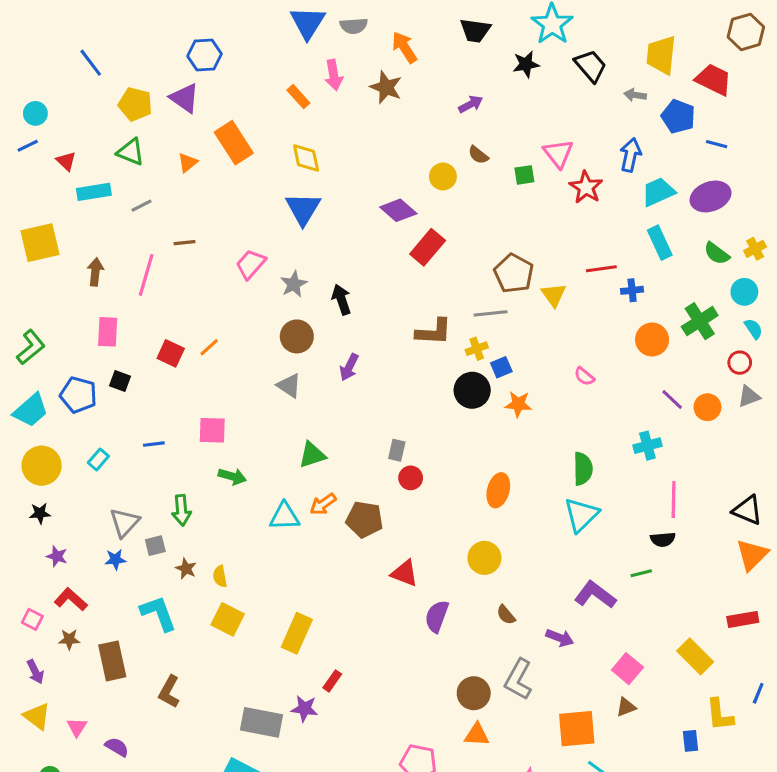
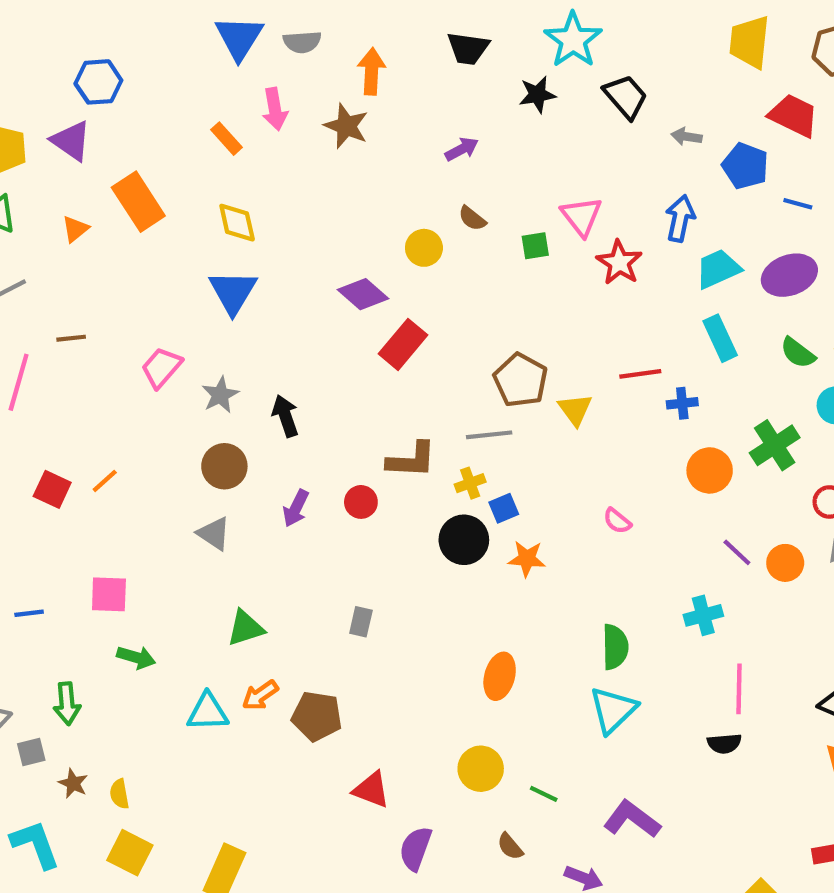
orange arrow: (404, 47) -> (371, 71), turned 36
yellow trapezoid: (661, 55) -> (749, 42), moved
red circle: (411, 478) -> (361, 502), moved
green line: (641, 573) -> (544, 794), moved, turned 40

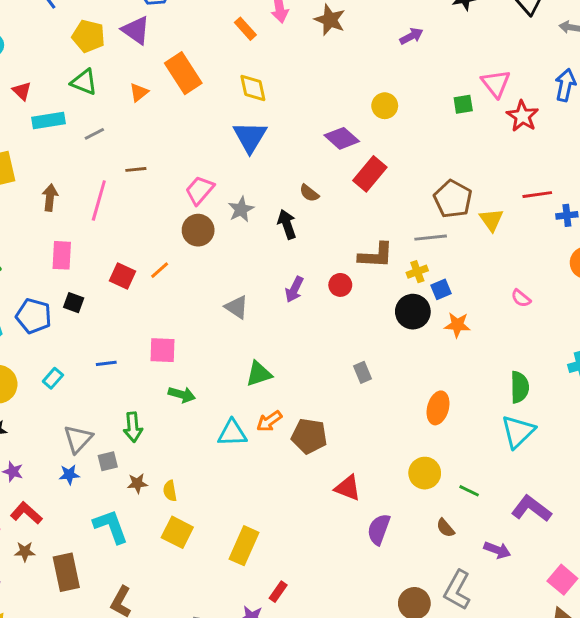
brown semicircle: (472, 218) -> (309, 193), moved
brown circle: (224, 466) -> (198, 230), moved
gray rectangle: (361, 622) -> (362, 372), moved, turned -36
brown star: (73, 783) -> (137, 483), turned -30

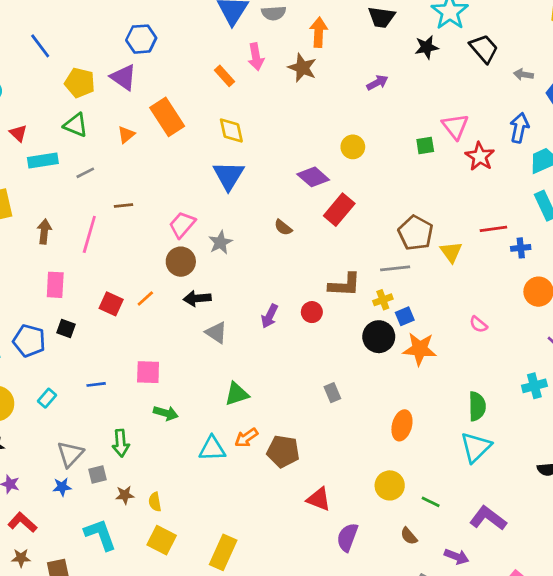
black arrow: (287, 224) -> (197, 298), moved, turned -76
orange star: (457, 325) -> (420, 349), size x1.4

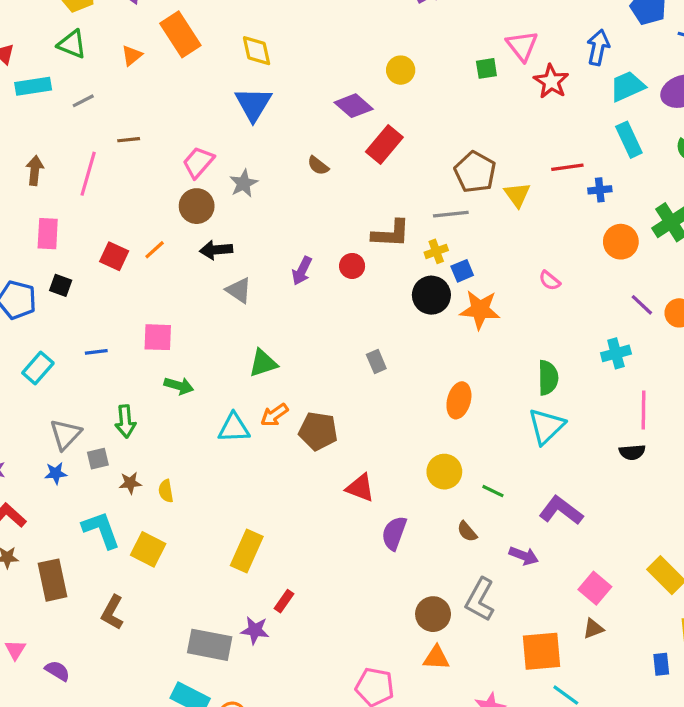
cyan rectangle: (47, 398) -> (38, 368), size x1.4
yellow square: (162, 540) -> (148, 549), moved

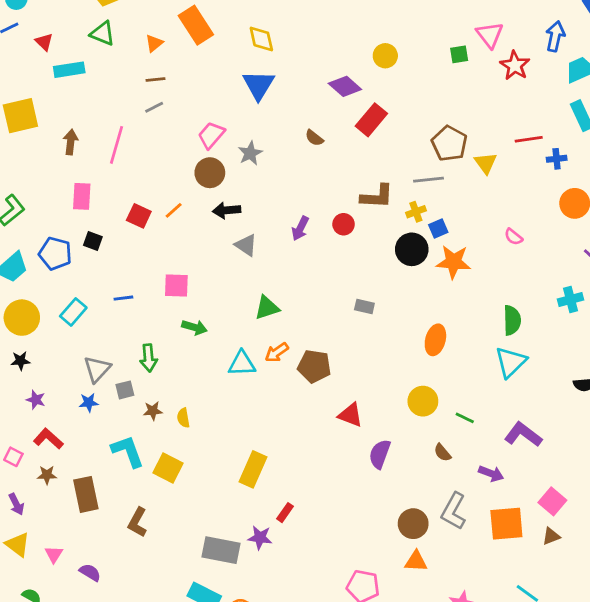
gray line: (83, 101) -> (154, 107), moved
brown line: (129, 140) -> (156, 79), moved
gray rectangle: (376, 361) -> (364, 306), turned -54
orange square: (541, 651) -> (506, 524), moved

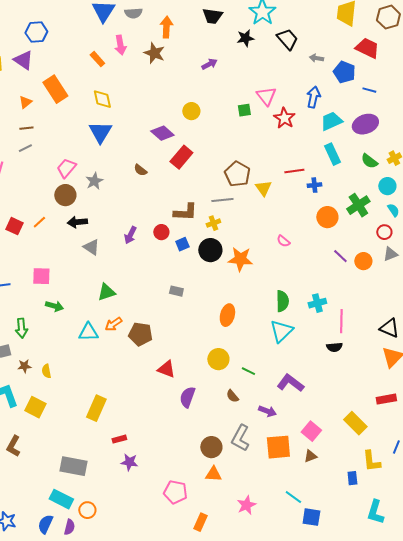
blue square: (438, 228) -> (182, 244), moved
cyan cross: (571, 299) -> (317, 303), moved
red rectangle: (285, 513) -> (119, 439), turned 40
purple star: (260, 538) -> (129, 462), moved

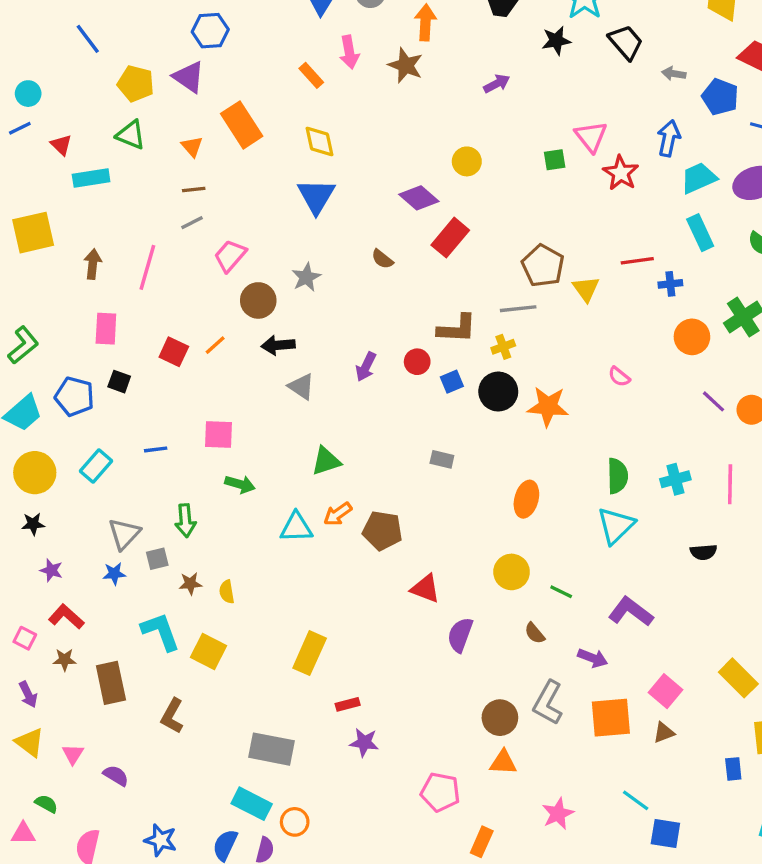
orange triangle: (25, 102) -> (192, 147), turned -32
pink trapezoid: (66, 168) -> (230, 256), moved
pink line: (341, 321) -> (730, 484), moved

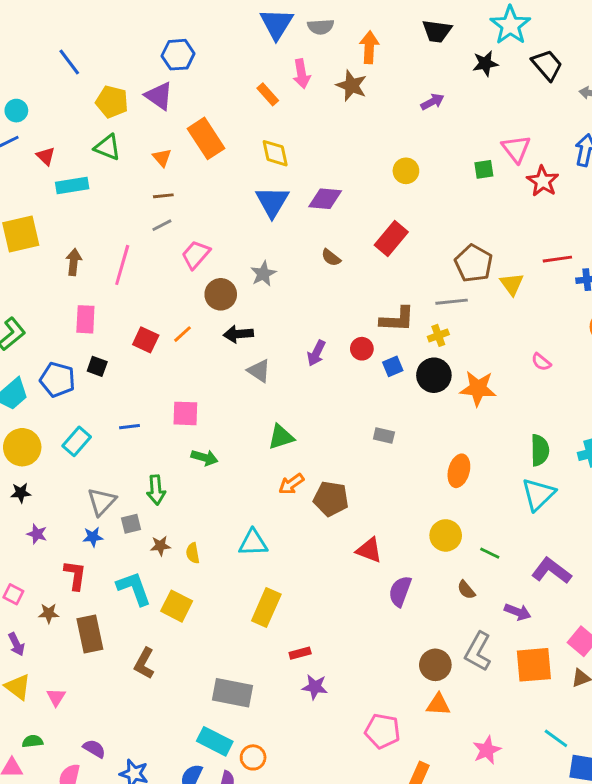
purple diamond: (419, 198) -> (325, 199), moved, turned -36
cyan triangle: (296, 527) -> (253, 543), moved
red L-shape: (66, 617) -> (75, 575), moved, turned 56
purple semicircle: (116, 776) -> (94, 749), moved
green semicircle: (46, 804) -> (32, 741), turned -36

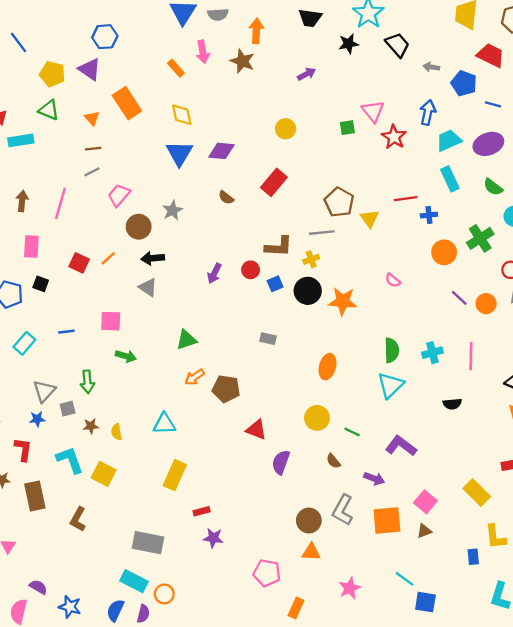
gray triangle: (259, 371) -> (148, 287), moved

